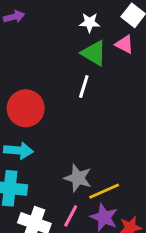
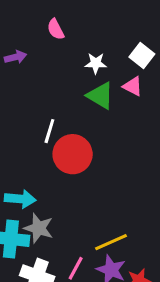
white line: (84, 86) -> (49, 131), moved
red circle: (26, 108) -> (73, 154), moved
gray star: (78, 178) -> (39, 228), moved

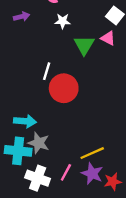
white star: (96, 63) -> (63, 21), moved
green triangle: (100, 96) -> (84, 45), turned 30

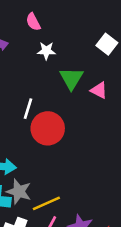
pink triangle: (108, 38) -> (99, 90), moved
yellow line: (92, 153) -> (46, 203), moved

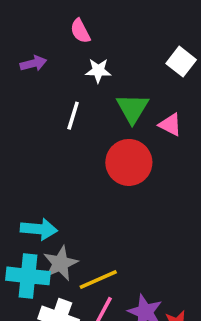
white line: (28, 109) -> (73, 116), moved
red circle: (48, 128) -> (129, 162), moved
gray star: (19, 192) -> (60, 263), turned 30

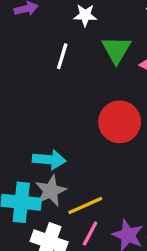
red circle: (129, 162) -> (120, 122), moved
cyan arrow: (39, 229) -> (49, 160), moved

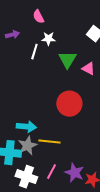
white line: (62, 56) -> (34, 52), moved
yellow line: (85, 206) -> (49, 142), moved, turned 30

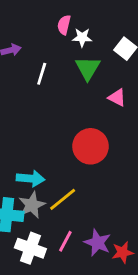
pink semicircle: (38, 17) -> (64, 25), moved, turned 40
white star: (48, 39) -> (82, 37), moved
green triangle: (67, 60) -> (88, 68), moved
yellow line: (49, 142) -> (63, 199), turned -45

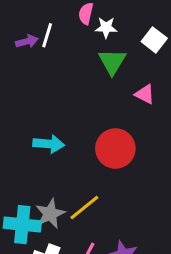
white line: (42, 74) -> (47, 35), moved
cyan arrow: (30, 178) -> (49, 144), moved

